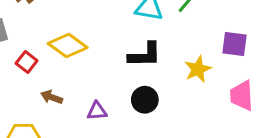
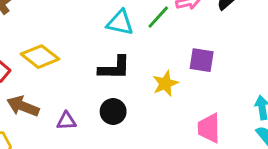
pink trapezoid: (242, 96) -> (209, 128), moved
brown arrow: (52, 97) -> (23, 106), size x1.5

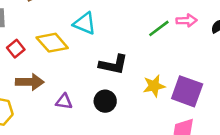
cyan triangle: (120, 23) -> (85, 24), moved
purple square: (202, 60) -> (187, 91), moved, size x1.4
brown arrow: (23, 106) -> (30, 82), turned 148

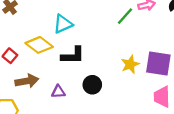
cyan triangle: (85, 24) -> (63, 24), turned -36
black L-shape: (113, 65) -> (73, 55), moved

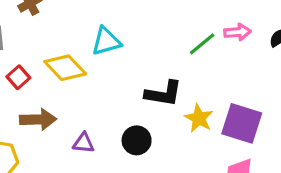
black L-shape: (73, 55) -> (163, 94), moved
yellow star: (130, 64) -> (199, 118), turned -30

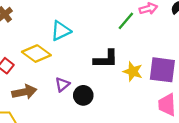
black circle: (137, 140) -> (83, 95), moved
purple triangle: (83, 143) -> (62, 84), moved, turned -35

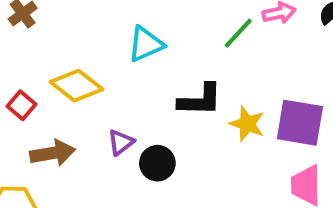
cyan triangle: (61, 31) -> (146, 44), moved

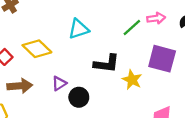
purple square: (300, 123) -> (162, 59), moved

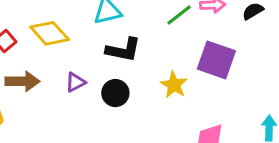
black L-shape: (106, 64) -> (123, 50), moved
black circle: (79, 97) -> (115, 93), moved

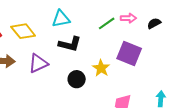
purple triangle: (76, 82) -> (38, 63), size x1.5
black circle: (115, 93) -> (77, 79), moved

